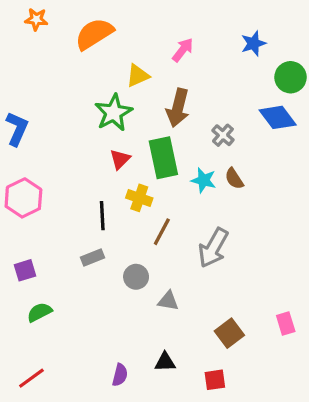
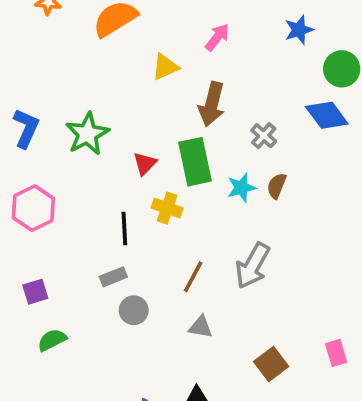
green star: (114, 113) -> (87, 134), moved
brown semicircle: (234, 179) -> (277, 186), turned 55
cyan star: (204, 180) -> (241, 188), turned -30
brown line: (162, 232) -> (193, 277), moved
gray circle: (136, 277) -> (134, 310), moved

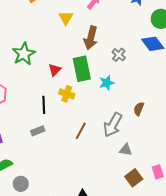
yellow triangle: (165, 67) -> (66, 18), turned -35
brown semicircle: (277, 186) -> (139, 109), moved
gray circle: (134, 310) -> (21, 184), moved
gray triangle: (201, 327) -> (126, 150), moved
brown square: (271, 364) -> (134, 178), moved

